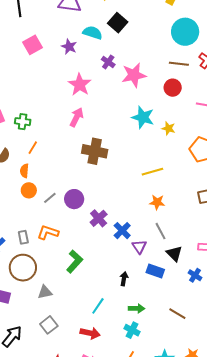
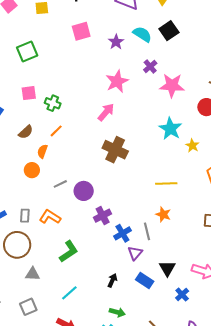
orange circle: (29, 190) -> (32, 170), moved
gray line: (161, 231) -> (147, 231), moved
cyan line: (98, 306) -> (69, 293), moved

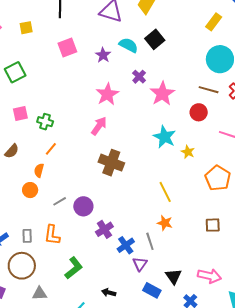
pink star: (172, 85) -> (162, 94), turned -30
brown semicircle: (26, 132) -> (12, 151), moved
yellow line: (166, 184) -> (165, 192), turned 70
orange L-shape: (50, 217) -> (52, 235), turned -110
black arrow: (112, 280) -> (109, 293), moved, turned -96

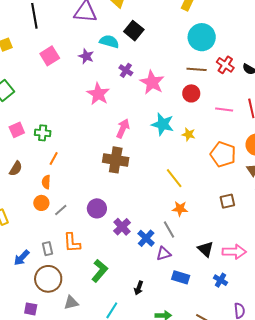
pink arrow: (99, 126) -> (123, 128), moved
gray line: (60, 201) -> (61, 210), moved
purple triangle: (140, 264) -> (164, 254), turned 49
black triangle: (173, 276) -> (206, 249), moved
black arrow: (109, 293) -> (139, 288), turned -72

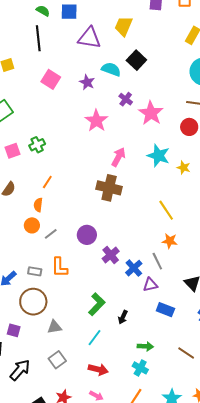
pink square: (50, 56) -> (51, 79), turned -30
green cross: (43, 133) -> (37, 145), moved, turned -35
gray rectangle: (48, 249) -> (35, 271), turned -72
green L-shape: (100, 271) -> (97, 304), moved

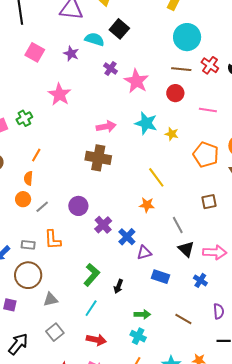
pink star: (96, 121) -> (60, 94), moved
pink arrow: (118, 157) -> (106, 127), turned 54
orange star: (170, 241) -> (147, 205), moved
gray line: (157, 261) -> (178, 225), moved

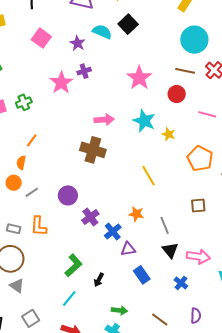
purple cross: (111, 68) -> (84, 71), moved, turned 32
orange star: (147, 205) -> (136, 214), moved
blue rectangle: (160, 277) -> (142, 275), turned 30
gray triangle: (51, 299) -> (17, 286), moved, turned 42

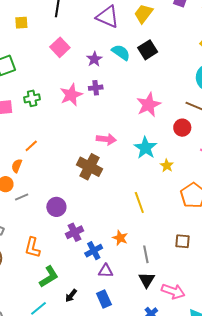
green cross: (24, 102) -> (32, 98), moved
orange L-shape: (39, 226) -> (32, 247), moved
blue rectangle: (142, 275) -> (104, 299), moved

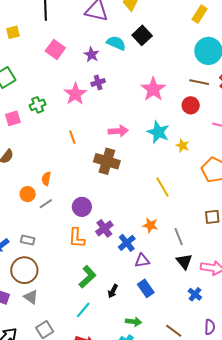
orange line: (31, 146) -> (72, 137), moved, turned -56
orange semicircle: (17, 166) -> (46, 179), moved
orange L-shape: (32, 247) -> (77, 238), moved

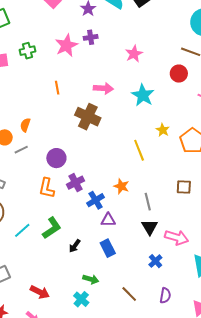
pink star: (153, 89) -> (134, 54), moved, size x0.7
yellow star: (183, 146) -> (163, 130), moved
cyan line: (83, 310) -> (22, 230), moved

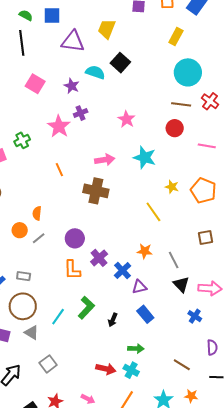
red arrow: (40, 292) -> (106, 369), moved
brown line: (129, 294) -> (182, 365), moved

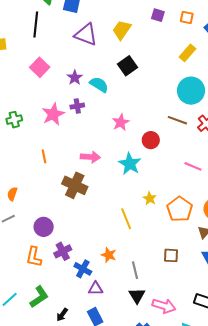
cyan semicircle: (95, 72) -> (99, 85), moved
red circle: (175, 128) -> (151, 140), moved
blue cross: (123, 271) -> (83, 269), turned -30

